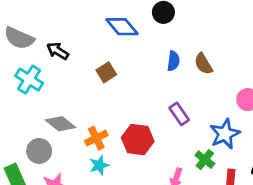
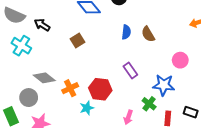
blue star: (225, 134) -> (164, 85), turned 30
cyan star: (99, 165) -> (87, 108), moved

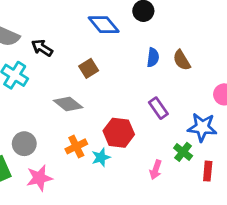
gray diamond: (44, 78) -> (68, 104), moved
orange cross: (70, 88) -> (76, 146), moved

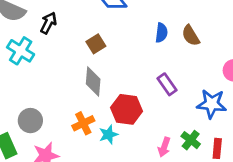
black arrow: (42, 48) -> (48, 23), turned 85
gray diamond: (68, 104) -> (93, 82), moved, turned 56
green cross: (183, 152) -> (191, 140), moved

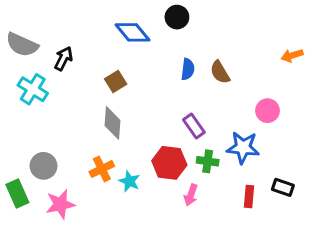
red hexagon: (127, 109) -> (169, 163), moved
cyan star: (108, 134) -> (129, 181), turned -30
green cross: (191, 140) -> (208, 161), moved, turned -30

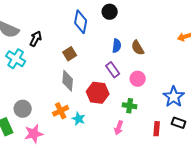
blue diamond: (132, 32) -> (81, 22), turned 50
pink circle: (267, 111) -> (138, 79), moved
purple rectangle: (194, 126) -> (113, 70), moved
blue star: (243, 147) -> (174, 97), moved, turned 30
red hexagon: (169, 163) -> (98, 93), moved

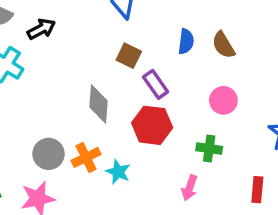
black arrow: (36, 39) -> (41, 29), turned 35
brown square: (70, 54) -> (129, 56), moved, turned -32
purple rectangle: (113, 70) -> (156, 84), moved
gray circle: (23, 109) -> (49, 154), moved

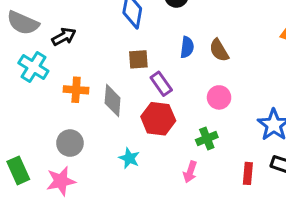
brown square: (129, 56) -> (138, 59), turned -30
green cross: (209, 149) -> (207, 138), turned -30
orange cross: (86, 157) -> (76, 90), moved, turned 30

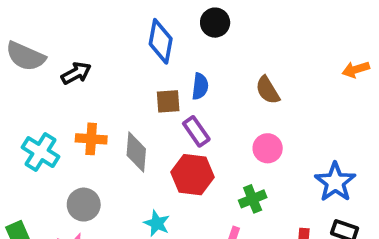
blue semicircle: (187, 47) -> (200, 86), moved
cyan cross: (33, 67) -> (41, 152), moved

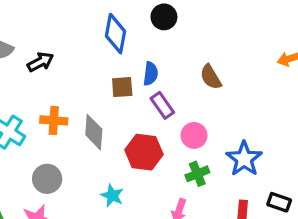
purple rectangle: (196, 131) -> (162, 105), moved
pink circle: (268, 148) -> (194, 135), moved
blue star: (335, 182) -> (244, 159), moved

